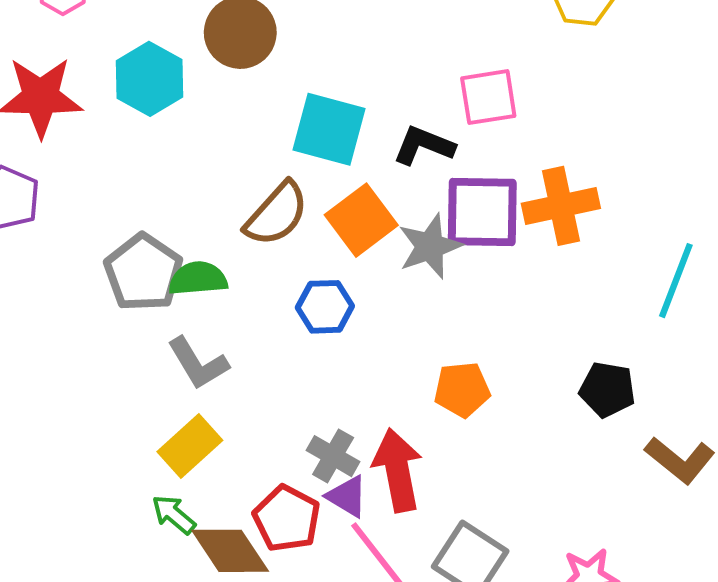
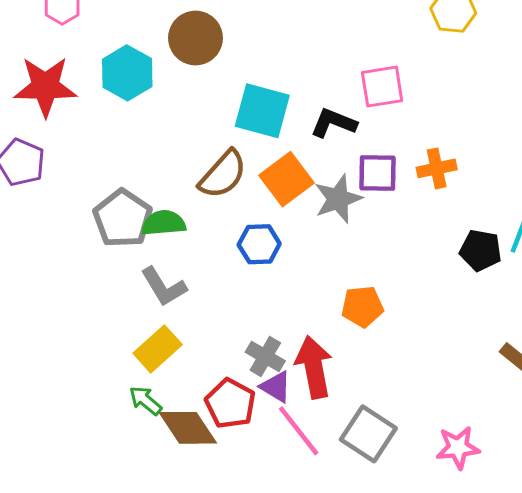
orange cross: (561, 206) -> (437, 168), size x0.7
purple square: (482, 212) -> (377, 173), size x0.7
black pentagon: (607, 389) -> (481, 250), moved

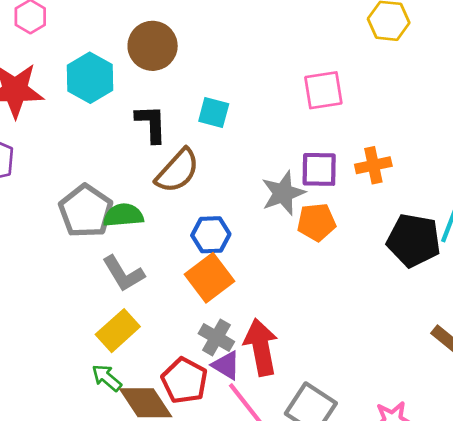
cyan square: (262, 111) -> (214, 112), size x0.6
black L-shape: (334, 123) -> (151, 124), moved, turned 66
orange square: (286, 179) -> (209, 278), moved
black pentagon: (481, 250) -> (414, 240), size x1.4
orange pentagon: (362, 306) -> (316, 222), moved

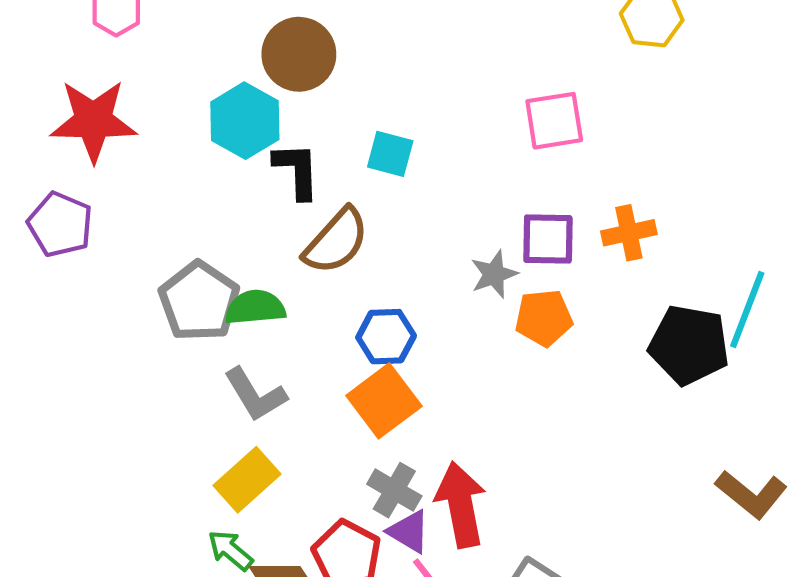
cyan hexagon: (90, 78) -> (245, 121), moved
gray star: (283, 193) -> (494, 274), size x0.7

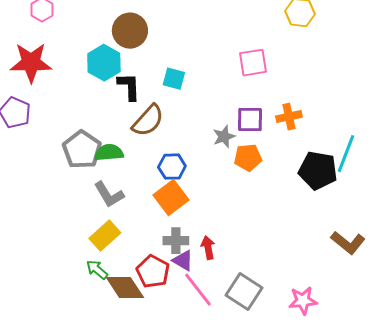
gray cross: (394, 490) -> (176, 241), turned -30
red arrow: (461, 505) -> (208, 248), size x0.6

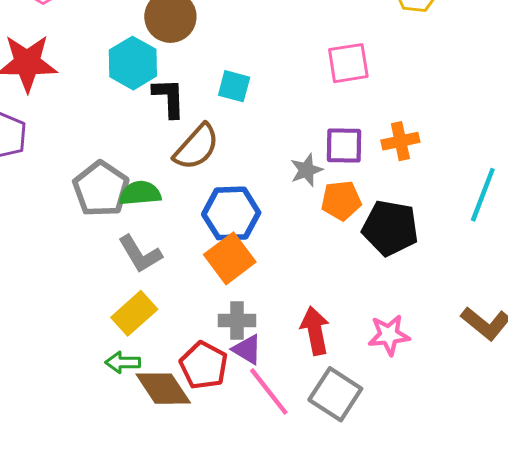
blue hexagon: (172, 167) -> (231, 213), size x1.4
black pentagon: (318, 171) -> (390, 228), moved
red arrow: (208, 248) -> (315, 331), moved, size x1.4
green arrow: (97, 270) -> (123, 362), turned -40
pink star: (303, 301) -> (389, 335), moved

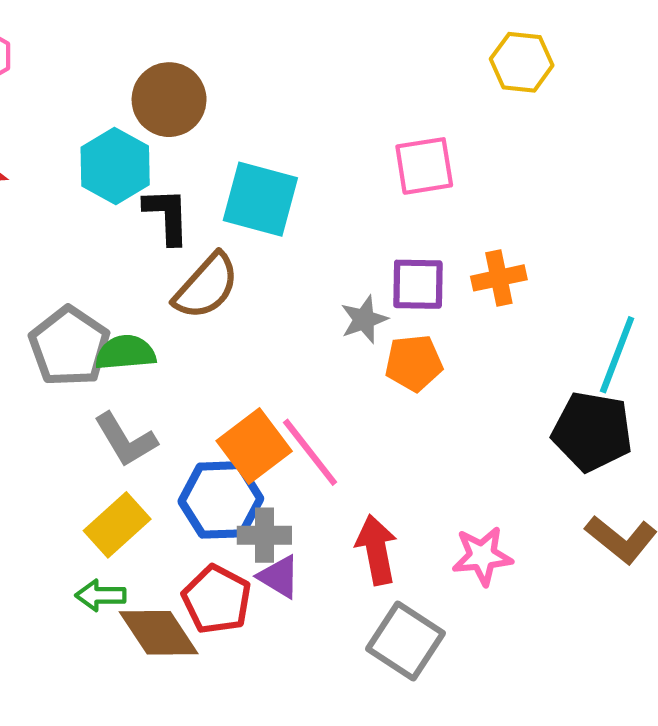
cyan square: (234, 86) -> (260, 199), size x1.6
blue hexagon: (231, 213) -> (221, 500), moved
black pentagon: (390, 228) -> (592, 431), moved
pink line: (269, 391) -> (310, 452), moved

